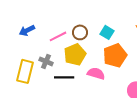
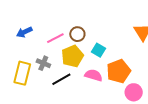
cyan square: (107, 32) -> (99, 50), moved
orange pentagon: (115, 55) -> (119, 71), moved
black line: (64, 77) -> (61, 79), turned -30

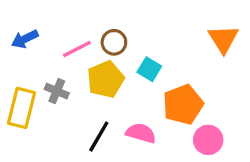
pink semicircle: (93, 75) -> (141, 133), moved
black line: (61, 79) -> (99, 137), moved, turned -30

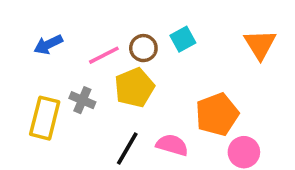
cyan square: (149, 69) -> (183, 39), moved, turned 30

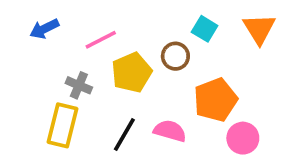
cyan square: (183, 39) -> (205, 29), moved, turned -30
brown circle: (143, 48) -> (175, 56), moved
yellow rectangle: (45, 118) -> (62, 125), moved

